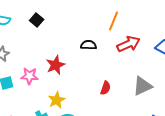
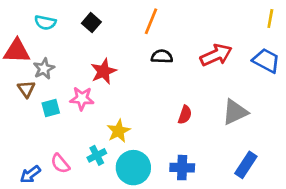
orange line: (114, 21) -> (151, 21), moved
red star: (56, 65) -> (104, 71), moved

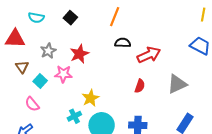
red arrow: (216, 55) -> (149, 55), moved
gray star: (44, 69) -> (48, 51), moved
cyan square: (51, 108) -> (40, 81), turned -32
pink semicircle: (60, 164) -> (32, 104), moved

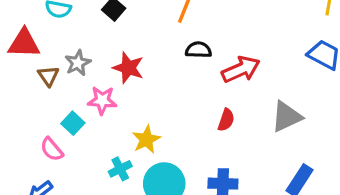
red star: (79, 54) -> (128, 68), turned -30
brown triangle: (22, 67) -> (48, 76), moved
cyan square: (40, 81) -> (73, 123), moved

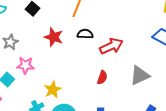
red star: (128, 68) -> (54, 37), moved

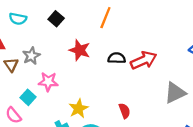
black semicircle: (85, 34) -> (117, 58), moved
red semicircle: (102, 77) -> (125, 111), moved, turned -40

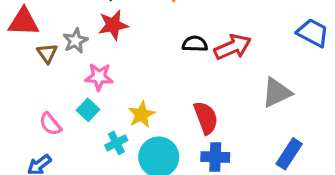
red star: (80, 50) -> (113, 25), moved, turned -30
cyan square: (28, 97) -> (88, 110), moved
red semicircle: (125, 111) -> (206, 118), size x1.5

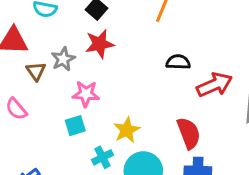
red arrow: (233, 47) -> (214, 85), moved
cyan square: (88, 110) -> (75, 126), turned 30
pink semicircle: (50, 124) -> (16, 109), moved

